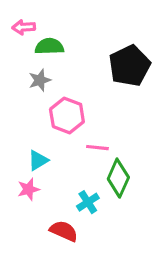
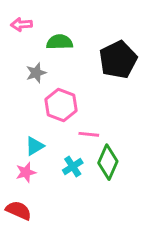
green semicircle: (49, 46) -> (60, 42), moved
cyan cross: (88, 202) -> (73, 167), moved
red semicircle: (64, 231) -> (19, 210), moved

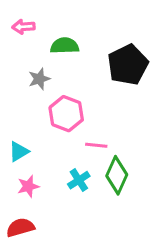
cyan triangle: (35, 146) -> (19, 152), moved
red semicircle: (19, 210) -> (20, 227), turned -40

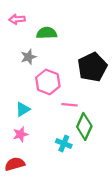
black pentagon: (128, 65) -> (92, 67), moved
cyan triangle: (19, 152) -> (23, 109), moved
cyan cross: (79, 180) -> (64, 144), moved, turned -35

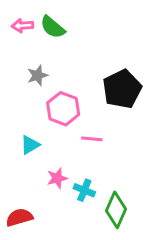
green semicircle: (47, 33) -> (53, 27), moved, turned -138
green diamond: (84, 126) -> (116, 210), moved
pink star: (20, 134) -> (57, 178), moved

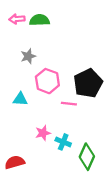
green semicircle: (53, 27) -> (39, 20), turned 138
black pentagon: (122, 89) -> (88, 83), moved
cyan triangle: (30, 145) -> (20, 99), moved, turned 35

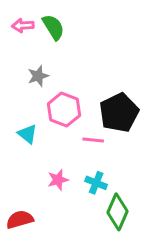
green semicircle: (39, 20) -> (53, 27), turned 60
cyan triangle: (20, 99) -> (27, 134), turned 35
cyan cross: (63, 142) -> (96, 183), moved

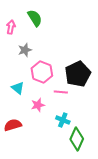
pink arrow: (23, 26) -> (11, 27), moved, turned 104
pink star: (58, 180) -> (38, 105), moved
red semicircle: (20, 219) -> (13, 125), moved

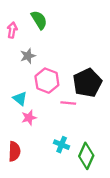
pink star: (38, 105) -> (29, 118), moved
cyan cross: (63, 120) -> (62, 145), moved
red semicircle: (13, 125) -> (14, 151), moved, turned 108

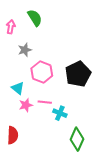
pink line: (68, 103) -> (45, 102), moved
cyan cross: (62, 145) -> (60, 113), moved

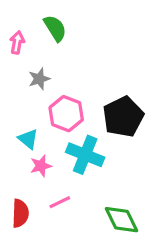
pink line: (45, 102) -> (60, 202), moved, turned -32
cyan cross: (60, 113) -> (85, 155), moved, size x1.6
green diamond: (77, 139) -> (122, 220), turned -50

